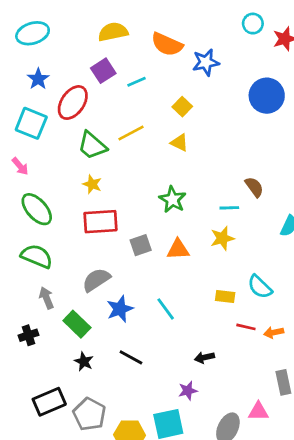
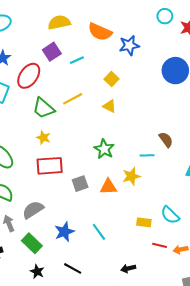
yellow star: (222, 238) -> (131, 176), moved
gray semicircle: (96, 280) -> (33, 210), moved

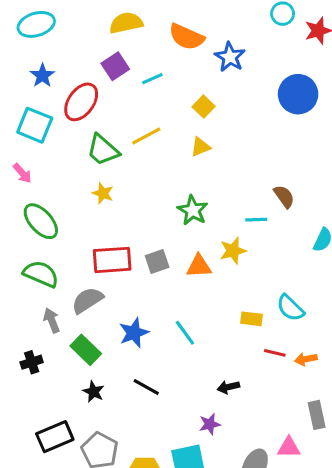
blue star: (129, 45) -> (230, 57), turned -30
yellow triangle: (109, 106) -> (200, 147), turned -48
red rectangle: (50, 166) -> (112, 260), moved

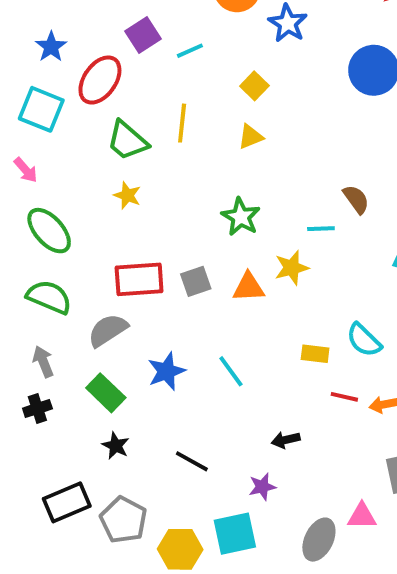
yellow line: (146, 136) -> (182, 123), turned -56
gray arrow: (52, 320) -> (43, 362), moved
black line: (146, 387) -> (192, 461), moved

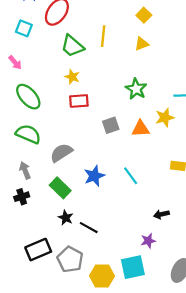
cyan square: (41, 109) -> (24, 28), size x0.7
red rectangle: (139, 279) -> (79, 101), moved, size x0.7
black line: (192, 461) -> (89, 228), moved

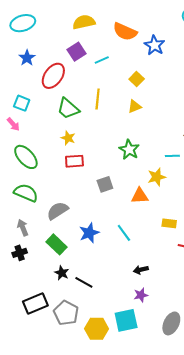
cyan square: (24, 28) -> (22, 103), moved
orange triangle: (141, 129) -> (140, 196), moved
black arrow: (161, 214) -> (141, 270), moved

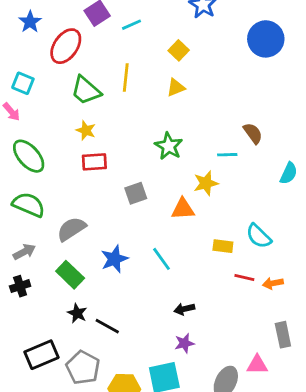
gray arrow: (23, 228) -> (24, 252), turned 84

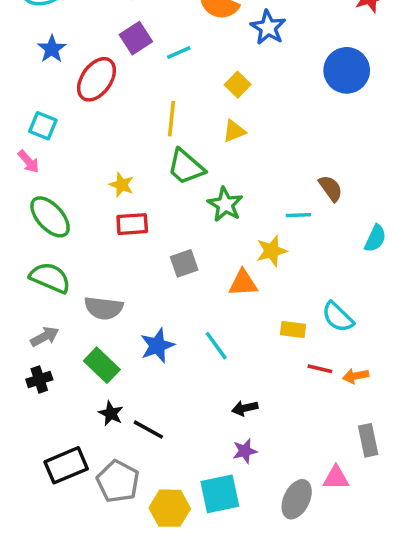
green trapezoid: (86, 90) -> (186, 167), moved
gray semicircle: (71, 229) -> (104, 308), turned -140

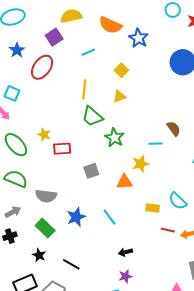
purple square: (136, 38) -> (54, 37), moved
yellow star: (122, 185) -> (44, 135), moved
black star: (111, 413) -> (39, 255), moved

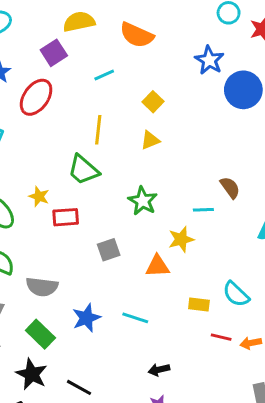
blue star: (139, 38) -> (209, 60), moved
green trapezoid: (92, 117) -> (83, 170), moved
cyan line: (109, 217) -> (135, 318), turned -36
black star: (39, 255) -> (32, 374), size x1.5

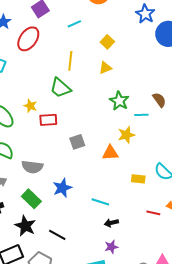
green star: (143, 201) -> (119, 101), moved
cyan line: (135, 318) -> (100, 202), moved
red line: (221, 337) -> (153, 213), moved

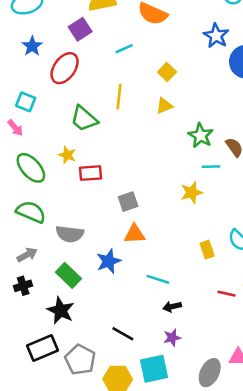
green trapezoid: (60, 88) -> (84, 119), moved
green star: (119, 101) -> (201, 136), moved
orange triangle: (110, 153) -> (135, 234), moved
yellow rectangle: (138, 179) -> (207, 250), turned 64
black line: (57, 235) -> (123, 334), moved

